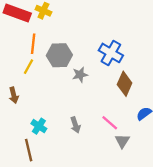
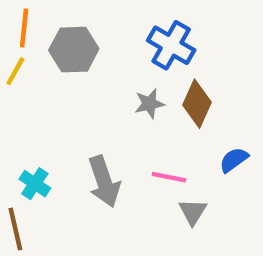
gray star: (80, 75) -> (149, 104), moved
pink line: (110, 123) -> (169, 177), turned -30
gray arrow: (75, 125) -> (104, 181), size x1.6

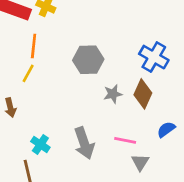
blue cross: (171, 45) -> (154, 57), moved
gray hexagon: (74, 50) -> (88, 60), moved

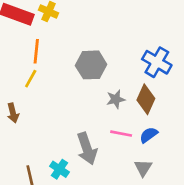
blue semicircle: (166, 129) -> (149, 135), moved
pink line: (125, 140) -> (121, 134), moved
cyan cross: (40, 144) -> (59, 169), moved

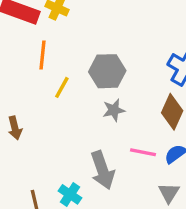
yellow line: (31, 79) -> (62, 87), moved
gray star: (116, 99) -> (114, 110), moved

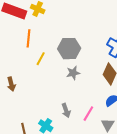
pink line: (143, 152) -> (88, 114), moved, turned -70
gray arrow: (102, 170) -> (66, 110), size x0.6

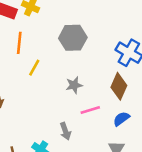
gray hexagon: (69, 49) -> (73, 38), moved
pink line: (88, 114) -> (90, 110), moved, turned 42

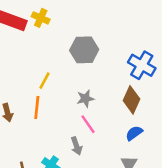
orange line: (19, 43) -> (37, 107), moved
pink line: (90, 110) -> (88, 124), moved, turned 72

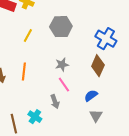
yellow line: (44, 81) -> (28, 36), moved
blue semicircle: (134, 133) -> (91, 96), moved

